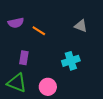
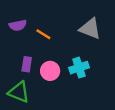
gray triangle: (81, 26) -> (90, 29), size x1.5
pink circle: (48, 87) -> (50, 71), moved

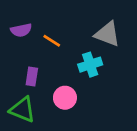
cyan cross: (79, 68) -> (90, 65), moved
pink circle: (50, 71) -> (65, 98), moved

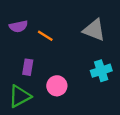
cyan cross: (90, 65) -> (101, 71), moved
green triangle: (23, 110) -> (20, 96), turned -50

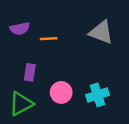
orange line: (45, 36) -> (49, 39), turned -35
cyan cross: (101, 71) -> (97, 95), moved

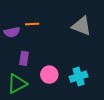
purple semicircle: (20, 29) -> (12, 32), moved
orange line: (49, 39) -> (32, 24), moved

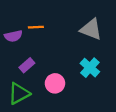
purple rectangle: (24, 58) -> (27, 65), turned 40
cyan cross: (79, 77) -> (90, 68), moved, turned -30

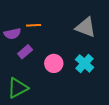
purple rectangle: (27, 65) -> (25, 52), moved
pink circle: (55, 83) -> (54, 63), moved

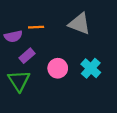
gray triangle: (86, 27) -> (79, 24), moved
green triangle: (18, 88) -> (19, 81), moved, turned -35

